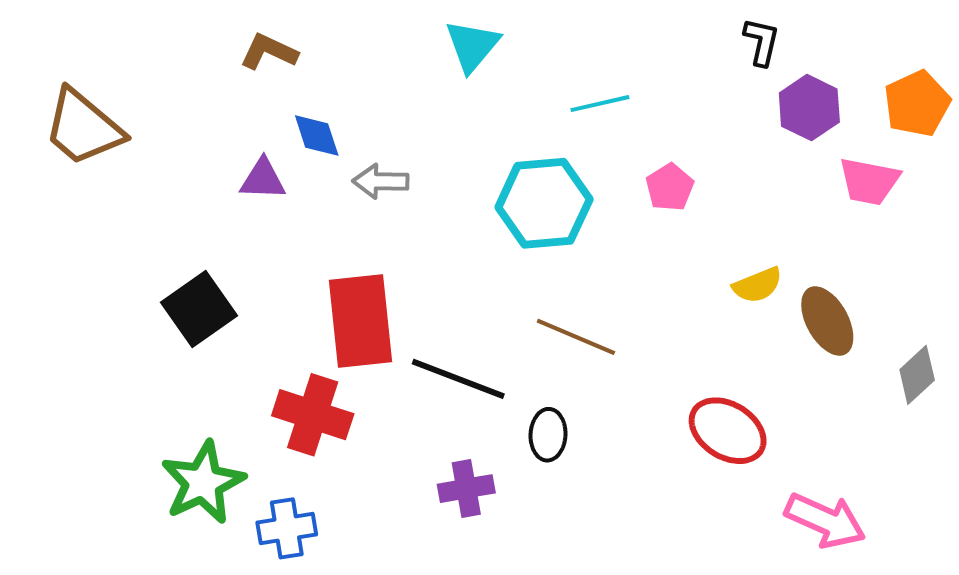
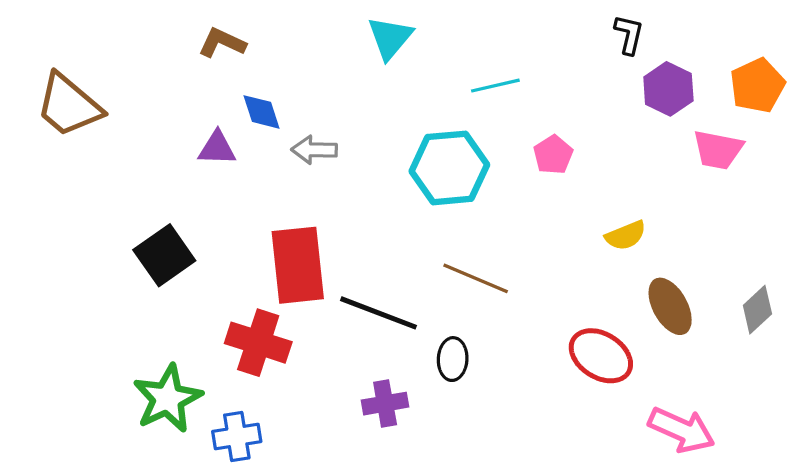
brown ellipse: (827, 321) -> (670, 306), moved

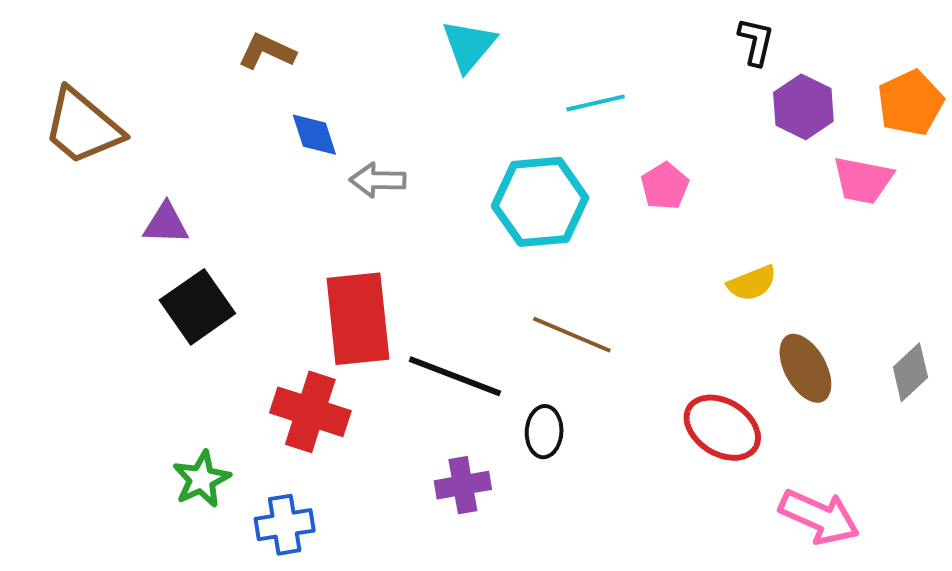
purple triangle: (217, 148) -> (166, 224), moved
green star: (168, 399) -> (201, 479), size x0.7

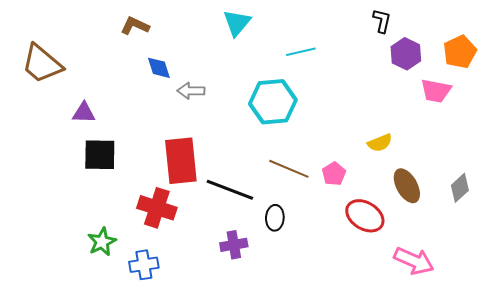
pink pentagon: (665, 186) -> (334, 174), moved
black square: (197, 307) -> (100, 155), turned 36

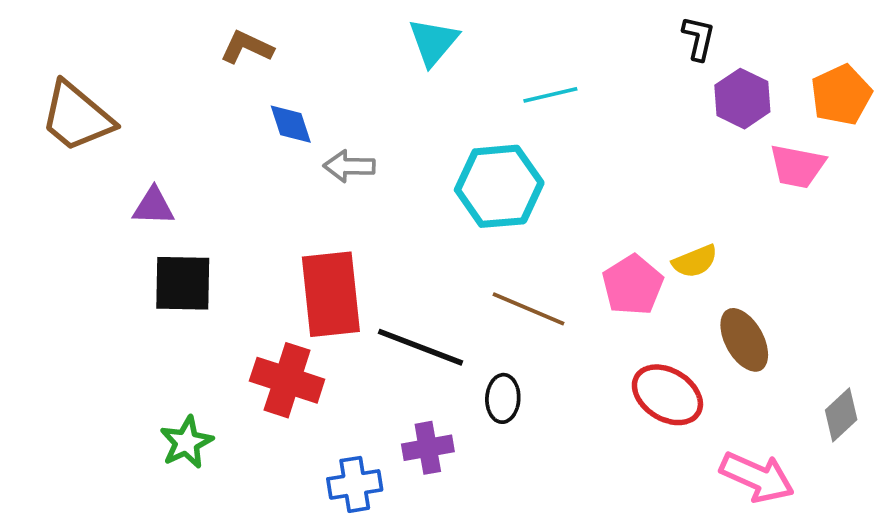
pink pentagon: (334, 174) -> (633, 285), moved, size x1.4
gray diamond: (460, 188) -> (841, 415), moved
blue cross: (144, 265) -> (355, 484), moved

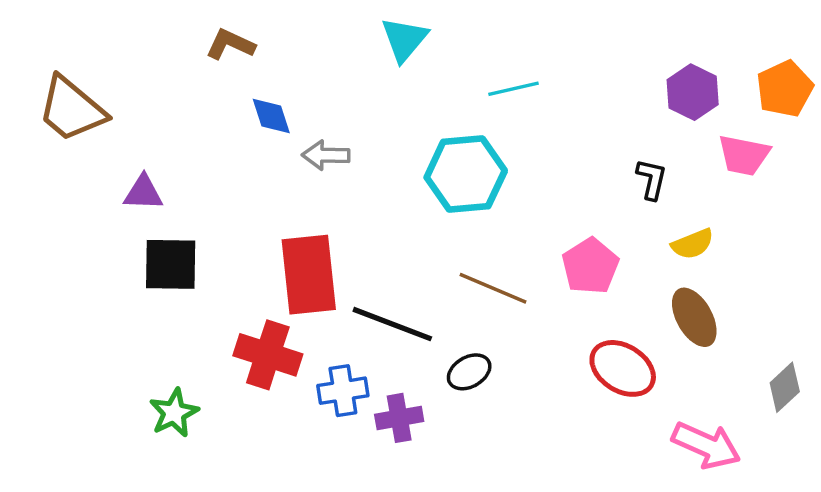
black L-shape: (699, 38) -> (652, 179), moved
yellow semicircle: (695, 261) -> (693, 244), moved
black ellipse: (503, 398) -> (469, 372), turned 57
blue cross: (355, 484) -> (343, 391), moved

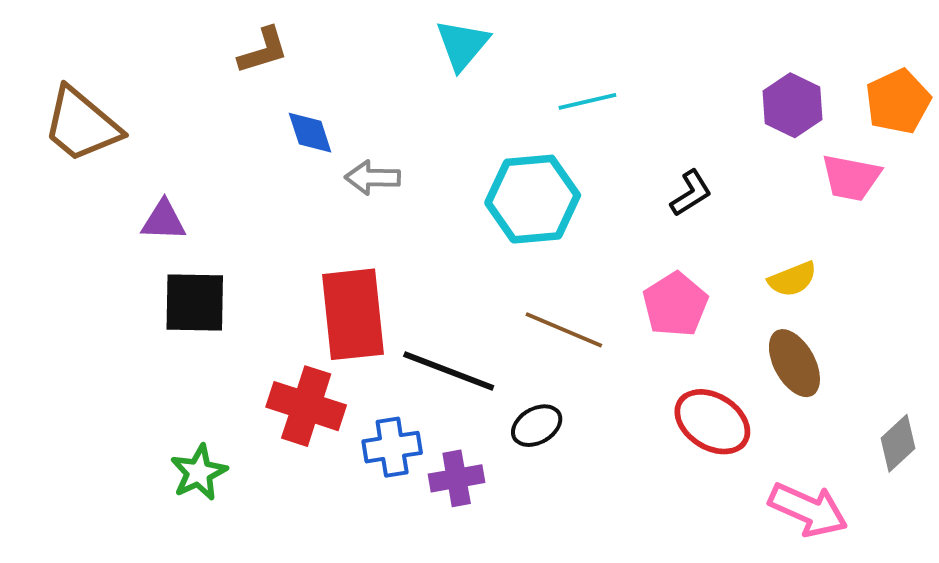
brown L-shape: (230, 44) -> (263, 51), turned 138
black L-shape: (652, 179) -> (691, 193), moved, turned 45

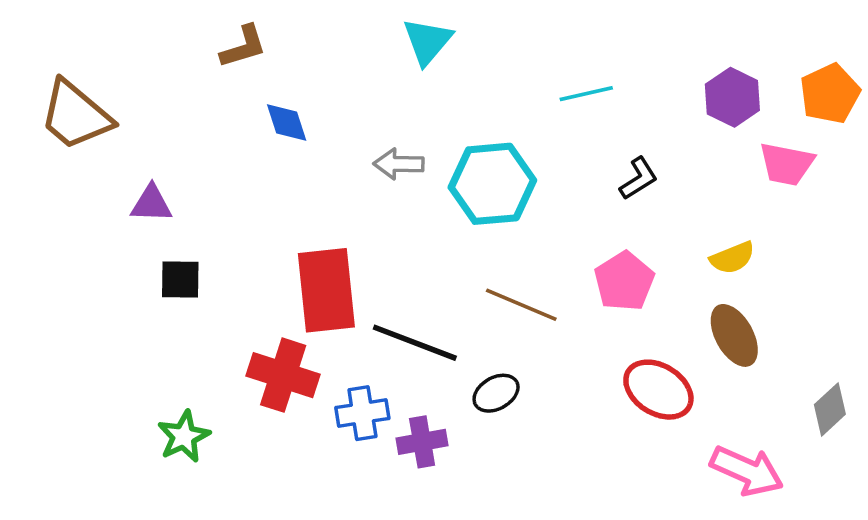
cyan line: (587, 101) -> (586, 94), moved
gray arrow: (373, 178) -> (399, 164), moved
black square: (195, 303) -> (180, 279), size x0.7

